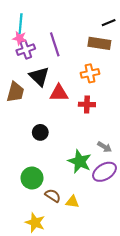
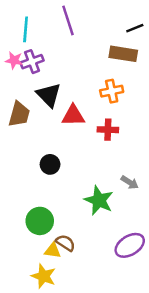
pink star: (20, 38) -> (14, 60), moved
purple line: (55, 44) -> (68, 20), moved
purple ellipse: (104, 172) -> (130, 245), moved
yellow triangle: (72, 202) -> (53, 251), moved

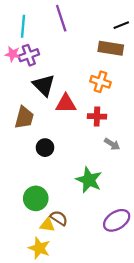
orange cross: (112, 91) -> (100, 82), turned 30
brown trapezoid: (19, 114) -> (24, 118), moved
gray arrow: (130, 182) -> (112, 144), moved

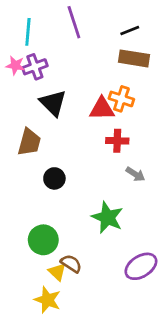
black line: (121, 25) -> (130, 31), moved
red triangle: (66, 104) -> (102, 109), moved
yellow triangle: (47, 225) -> (57, 272), turned 35

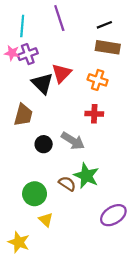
red triangle: (102, 109) -> (62, 73), moved, turned -45
gray arrow: (135, 174) -> (73, 141), moved, size x1.5
brown semicircle: (71, 264) -> (67, 184), moved
yellow star: (47, 300) -> (19, 242), moved

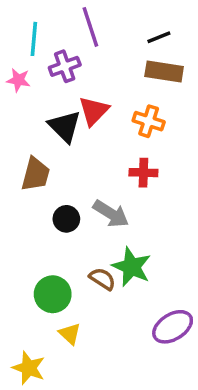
purple cross: (28, 54) -> (65, 66), moved

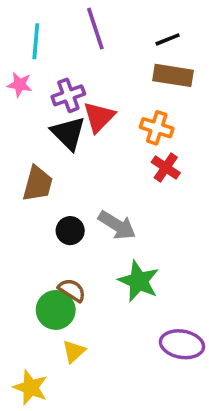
purple cross: (65, 66) -> (68, 95), moved
red cross: (143, 173) -> (166, 167), moved, turned 32
brown semicircle: (102, 279) -> (72, 290), moved
purple ellipse: (173, 327) -> (182, 344), turned 42
yellow triangle: (70, 334) -> (74, 351), turned 35

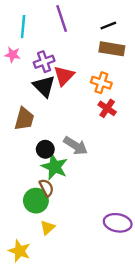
green star: (139, 281) -> (55, 167), moved
brown semicircle: (72, 290) -> (46, 188), turned 30

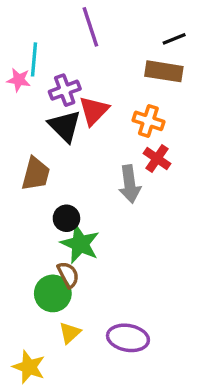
black line: (108, 25) -> (174, 39), moved
cyan line: (23, 27) -> (34, 59), moved
gray arrow: (76, 146) -> (130, 184), moved, turned 50
purple ellipse: (118, 223) -> (128, 338), moved

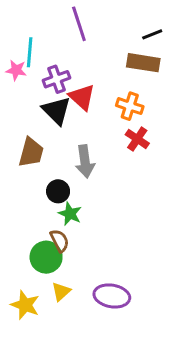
red triangle: (94, 111) -> (82, 97), turned -32
gray arrow: (130, 184) -> (85, 161), moved
green star: (80, 244) -> (70, 214), size x0.7
yellow star: (29, 367) -> (25, 305), moved

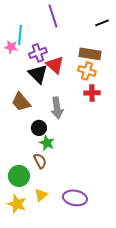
brown rectangle: (143, 63) -> (90, 54), moved
red cross: (137, 139) -> (92, 93), turned -35
brown trapezoid: (31, 152) -> (21, 102), turned 125
green circle: (46, 257) -> (19, 176), moved

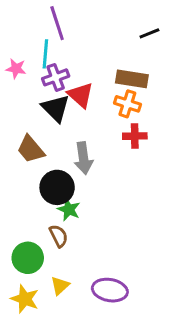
purple line: (53, 16) -> (57, 23), moved
cyan line: (20, 35) -> (45, 54), moved
black circle: (39, 128) -> (57, 187), size x1.5

